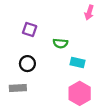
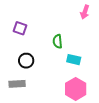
purple square: (30, 29) -> (20, 28), moved
green semicircle: (60, 43) -> (58, 41), turned 80

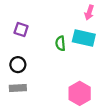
cyan rectangle: (74, 60) -> (84, 38), moved, size x1.5
black circle: (26, 61) -> (18, 65), moved

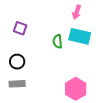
pink arrow: (89, 12) -> (77, 12), moved

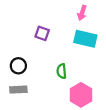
purple square: (20, 28) -> (42, 33), moved
green semicircle: (57, 41) -> (62, 71), moved

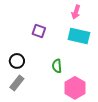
gray rectangle: (18, 90) -> (17, 83), turned -49

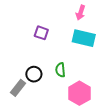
black circle: (17, 61) -> (34, 74), moved

